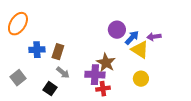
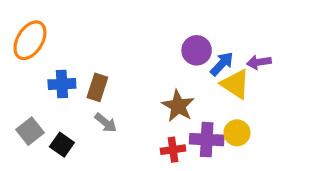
purple cross: (95, 75) -> (207, 140), moved
black square: (50, 89) -> (62, 145), moved

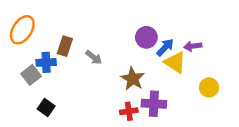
brown rectangle: (97, 87) -> (65, 46), moved
gray arrow: (106, 123) -> (94, 57), moved
gray square: (30, 131) -> (31, 75), moved
yellow circle: (237, 133) -> (209, 87), moved

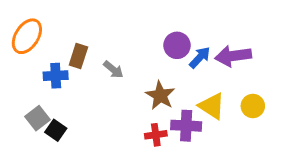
purple arrow: (193, 46) -> (233, 56), size x1.6
yellow triangle: (175, 62) -> (212, 106), moved
gray square: (31, 75) -> (38, 118), moved

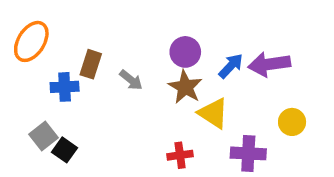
purple circle: (177, 45) -> (185, 52), moved
brown star: (160, 95) -> (185, 87), moved
yellow triangle: (212, 106) -> (213, 113), moved
purple cross: (186, 126) -> (248, 153), moved

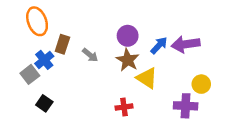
orange ellipse: (31, 41) -> (37, 21), moved, turned -52
blue cross: (65, 87) -> (44, 60), turned -36
gray square: (44, 136) -> (30, 74), moved
purple cross: (248, 153) -> (186, 106), moved

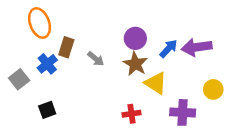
gray square: (30, 74) -> (19, 79), moved
black square: (44, 103) -> (47, 110), turned 35
purple cross: (186, 106) -> (183, 112), moved

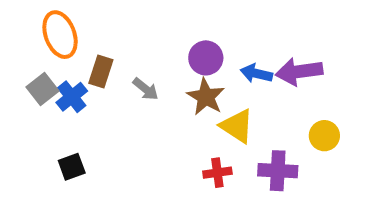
blue arrow: (169, 49) -> (256, 73), turned -120
gray square: (19, 79) -> (43, 89), moved
red cross: (132, 114) -> (217, 173), moved

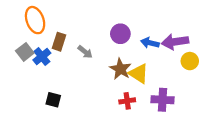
brown star: (206, 97) -> (120, 69), moved
yellow circle: (324, 136) -> (190, 61), moved
black square: (72, 167) -> (53, 100), moved, turned 35

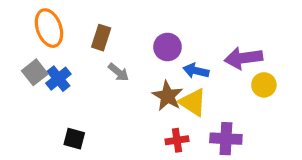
brown rectangle: (59, 42) -> (101, 38), moved
blue arrow: (150, 43) -> (196, 71), moved

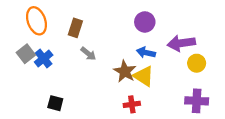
purple circle: (167, 47) -> (145, 22), moved
purple cross: (226, 139) -> (197, 101), moved

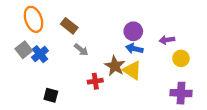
purple circle: (145, 22) -> (133, 31), moved
brown rectangle: (75, 28) -> (69, 26), turned -70
purple arrow: (181, 43) -> (167, 40), size x0.6
red cross: (132, 104) -> (95, 81), moved

